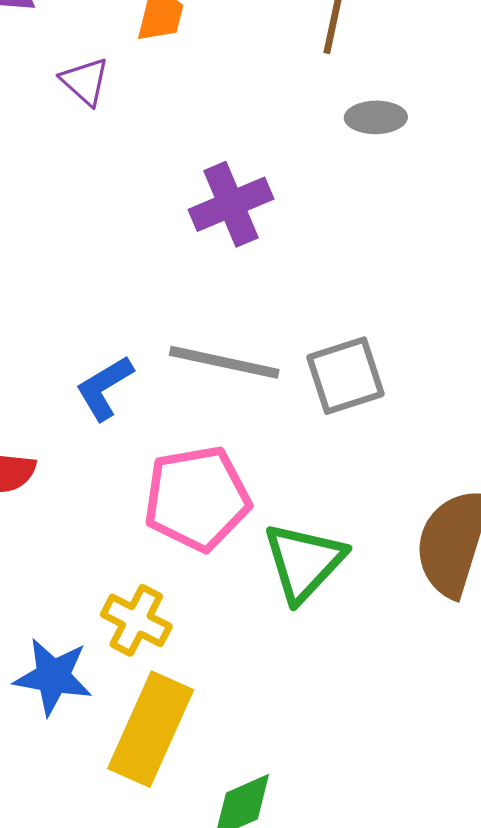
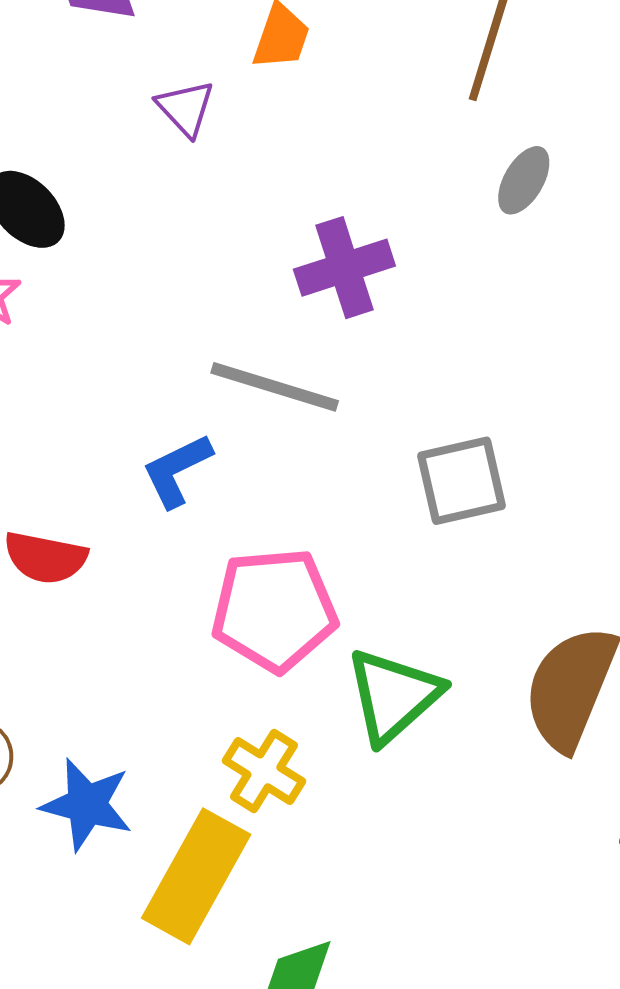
gray ellipse: (376, 117) -> (524, 180), turned -64
gray line: (224, 362) -> (275, 387), moved
yellow cross: (136, 620) -> (264, 771), moved

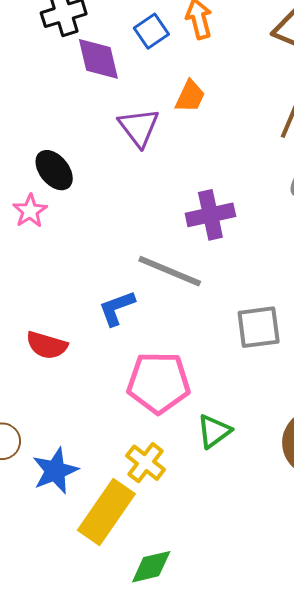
purple triangle: (186, 108) -> (139, 127), size x1.4
green triangle: (393, 696) -> (214, 431), size x0.7
blue star: (87, 805) -> (55, 471), turned 30

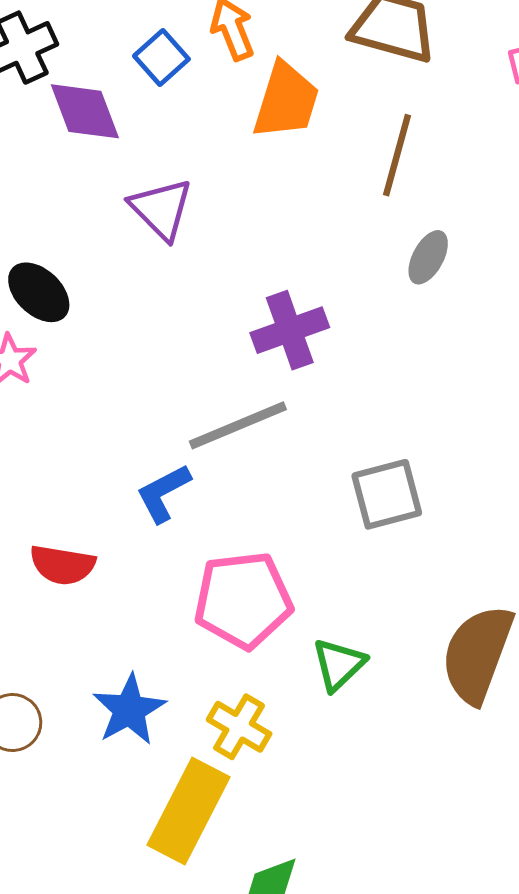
orange trapezoid: (190, 96) -> (286, 101), moved, size x1.5
gray line: (170, 271) -> (238, 425), turned -38
blue star: (55, 471) -> (129, 710), moved

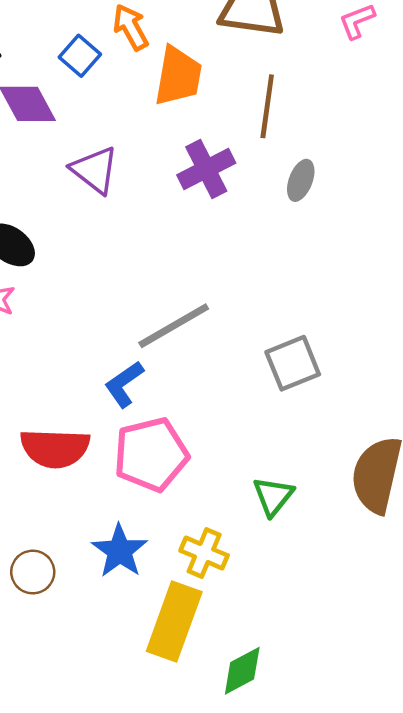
purple cross: (290, 330) -> (206, 169), moved
red semicircle: (62, 565) -> (55, 448), size x1.4
pink pentagon: (243, 600) -> (151, 454), moved

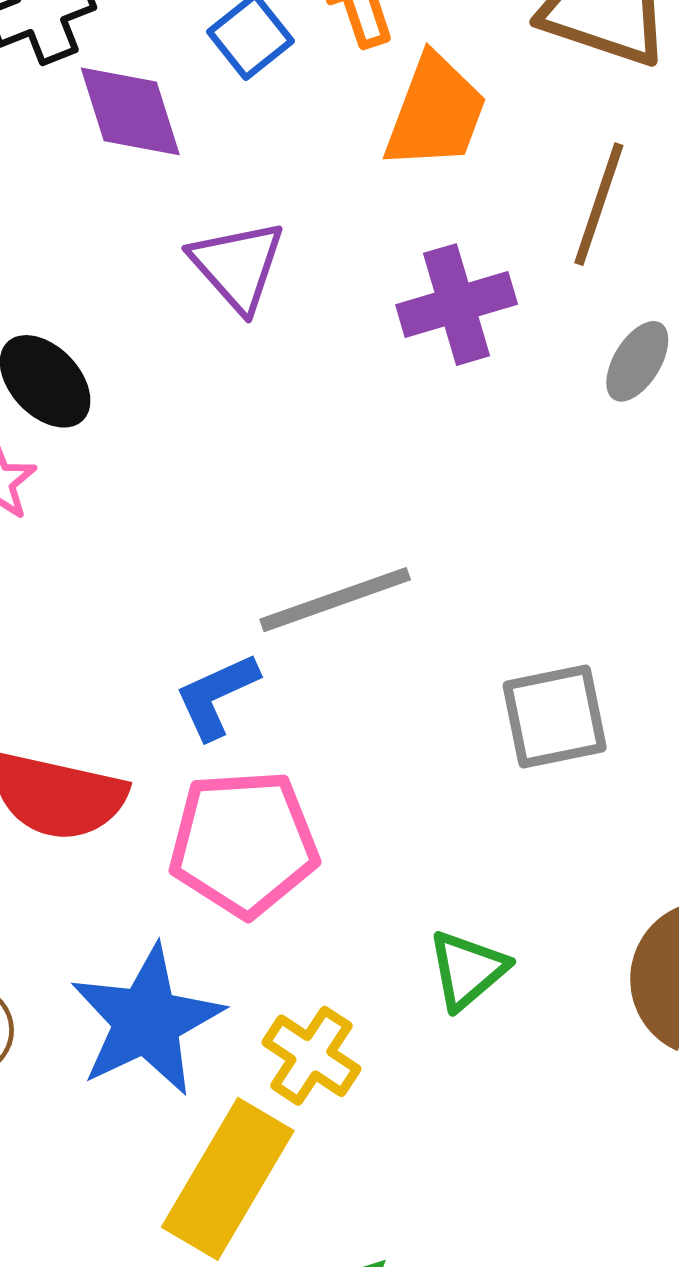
blue star: (120, 551) -> (147, 1021), size x1.4

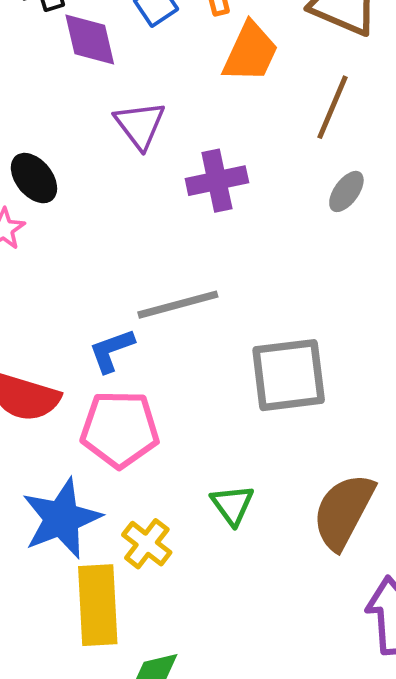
purple cross: (457, 305) -> (217, 181), moved
gray square: (555, 717) -> (289, 375), size x1.4
green triangle: (468, 970) -> (232, 505), turned -30
yellow rectangle: (228, 1179) -> (98, 605), turned -38

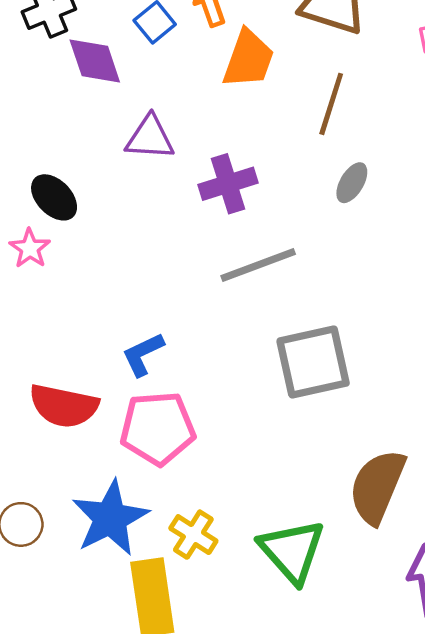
purple triangle: (140, 125) -> (150, 138), turned -44
gray line: (178, 305) -> (258, 265), moved
green triangle: (232, 505) -> (292, 551), moved, size x1.6

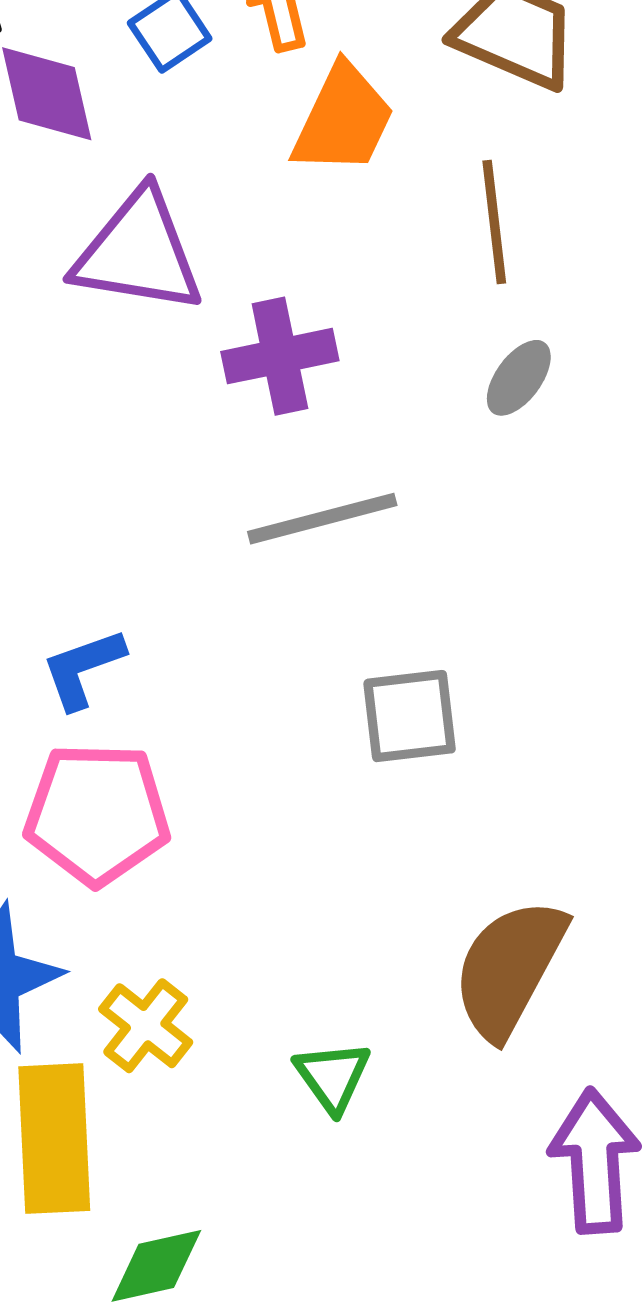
brown line: (331, 104) -> (494, 222), turned -30
purple triangle: (150, 138) -> (138, 252), size x1.4
gray square: (313, 362) -> (410, 716), size x0.7
green triangle: (292, 551) -> (333, 1076), size x0.6

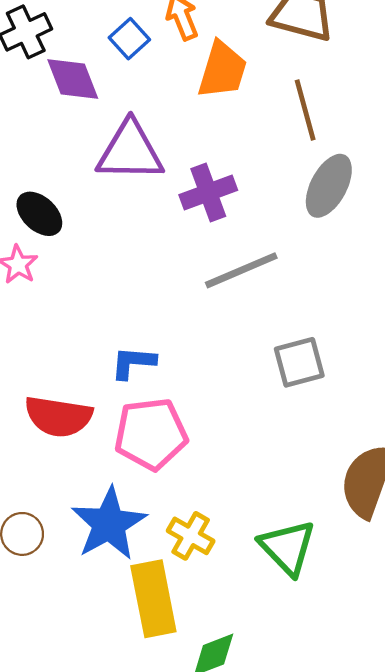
gray ellipse: (519, 378) -> (329, 186), size x1.6
blue L-shape: (83, 668) -> (133, 363), turned 33
green triangle: (333, 1076) -> (287, 547), size x1.5

